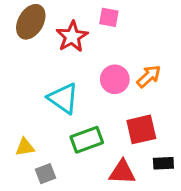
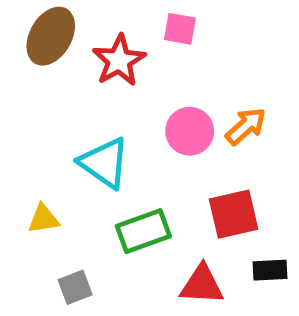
yellow triangle: (25, 147) -> (43, 219), moved

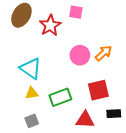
cyan triangle: (104, 163) -> (31, 69), moved
yellow triangle: (43, 219) -> (32, 93), moved

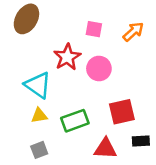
pink square: (76, 12) -> (94, 29), moved
red star: (50, 25) -> (67, 57), moved
orange arrow: (104, 53) -> (133, 32), moved

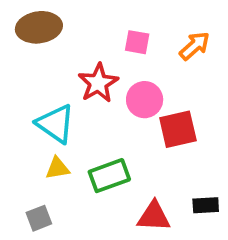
brown ellipse: (26, 19) -> (39, 27), turned 52
red square: (122, 112) -> (178, 129), moved
gray square: (39, 150) -> (39, 218), moved

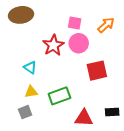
pink circle: (145, 100) -> (79, 43), moved
cyan triangle: (56, 124) -> (30, 68), size x0.6
gray square: (39, 218) -> (25, 112), moved

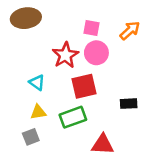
red square: (97, 71) -> (84, 86), moved
black rectangle: (112, 112) -> (129, 104), moved

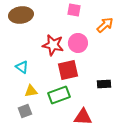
pink square: (91, 28) -> (74, 10), moved
red star: (65, 55) -> (53, 45), turned -30
cyan triangle: (37, 82) -> (22, 67), moved

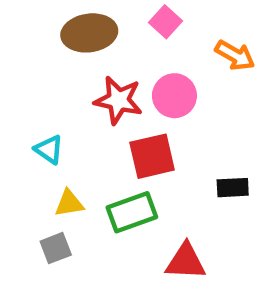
pink square: (74, 10) -> (165, 22), turned 32
brown ellipse: (21, 15) -> (89, 33), moved
orange arrow: (105, 25) -> (235, 55), turned 72

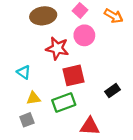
orange arrow: (235, 55) -> (114, 16), moved
pink circle: (174, 96) -> (84, 35), moved
black rectangle: (233, 188) -> (113, 91), turned -32

